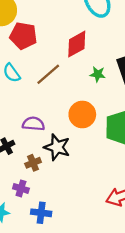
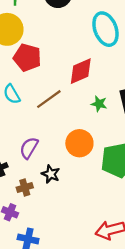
purple semicircle: (33, 124) -> (29, 148), turned -70
black star: (57, 147) -> (51, 174), size x0.7

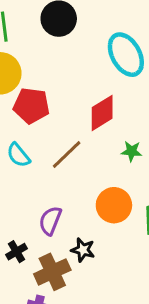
brown cross: (25, 187) -> (52, 272), size x1.6

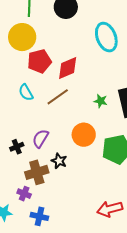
red pentagon: (31, 106) -> (39, 61), turned -30
red diamond: (102, 113) -> (68, 68), moved
black cross: (17, 252) -> (17, 147), moved

